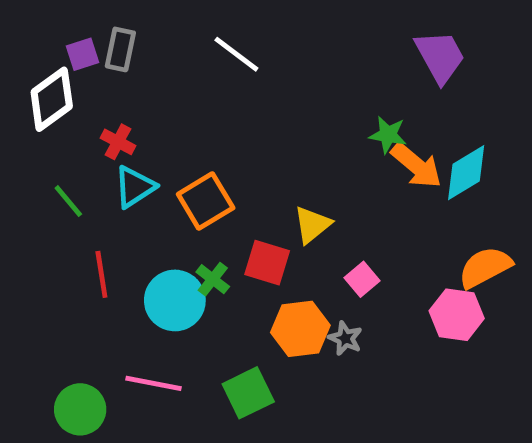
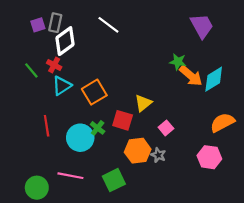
white diamond: (52, 99) -> (65, 41), moved
green line: (68, 201) -> (31, 70), moved
pink hexagon: (457, 315) -> (209, 157), moved

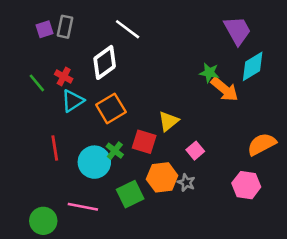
white diamond: (65, 41) -> (105, 62), moved
cyan diamond: (214, 79) -> (253, 66), moved
green square: (114, 180) -> (130, 194), moved

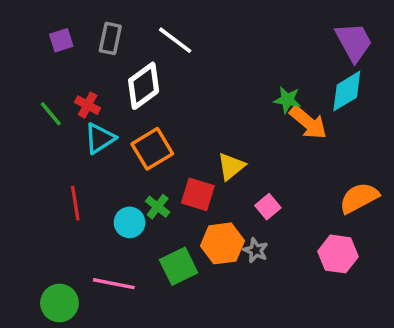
gray rectangle: (65, 27) -> (110, 38), moved
purple trapezoid: (237, 31) -> (354, 42), moved
cyan circle: (94, 162) -> (130, 222), size x0.7

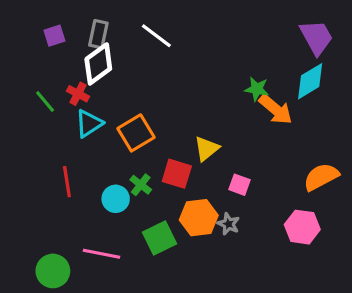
white diamond: (144, 86) -> (98, 64), moved
pink square: (268, 207) -> (240, 185), turned -30

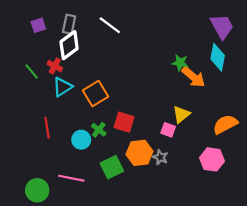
cyan diamond: (310, 81) -> (218, 57), turned -48
yellow triangle: (207, 149) -> (181, 114), moved

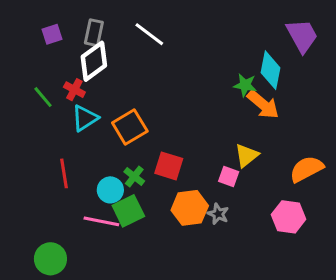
cyan diamond: (218, 57) -> (271, 70), moved
green square: (112, 167) -> (128, 211), moved
pink line: (71, 178) -> (101, 221), moved

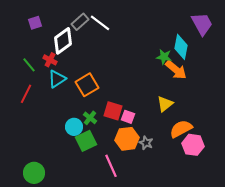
gray rectangle: (94, 33) -> (80, 22), moved, turned 36
orange semicircle: (307, 169) -> (181, 129), moved
red line: (64, 173) -> (26, 94), moved, turned 36
pink square: (229, 176) -> (128, 117), moved
pink line: (101, 221) -> (111, 166), moved, turned 55

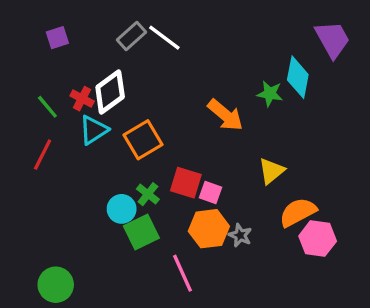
white diamond: (63, 41) -> (110, 92), moved
orange arrow: (176, 70) -> (225, 115), moved

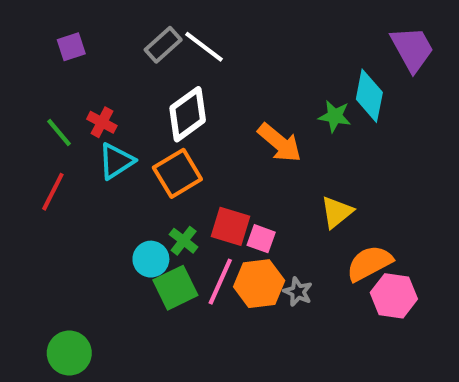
white diamond: (110, 92) -> (188, 114), moved
pink line: (183, 273) -> (220, 282), moved, turned 48

